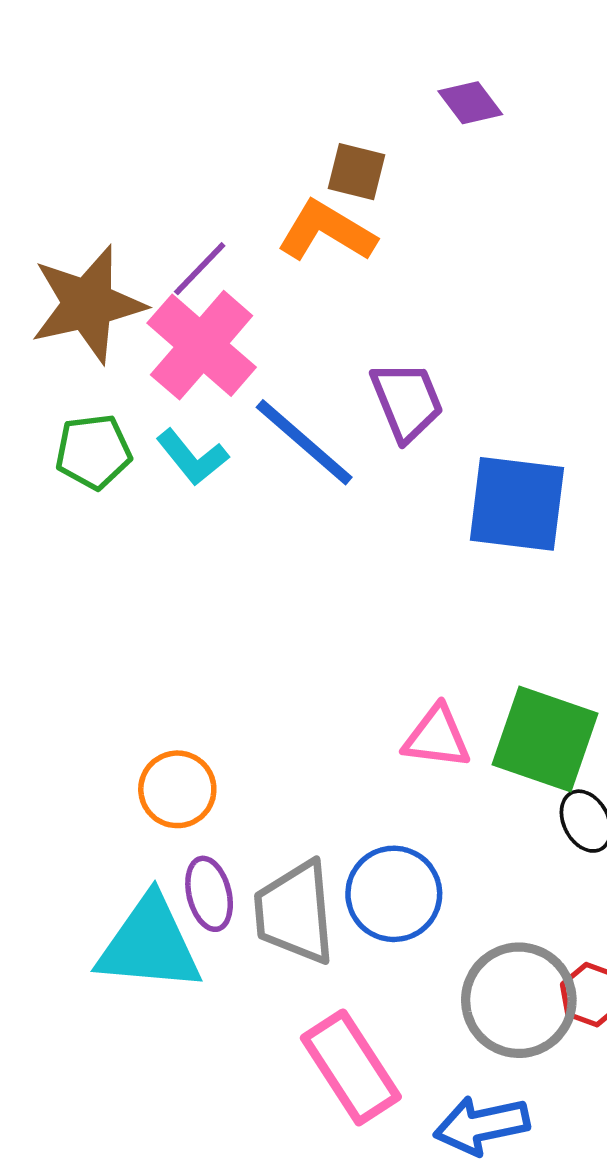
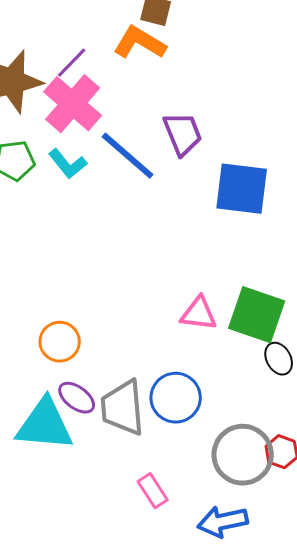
purple ellipse: (209, 894) -> (77, 398), turned -39
pink rectangle: (351, 1067) -> (153, 491), size x0.6

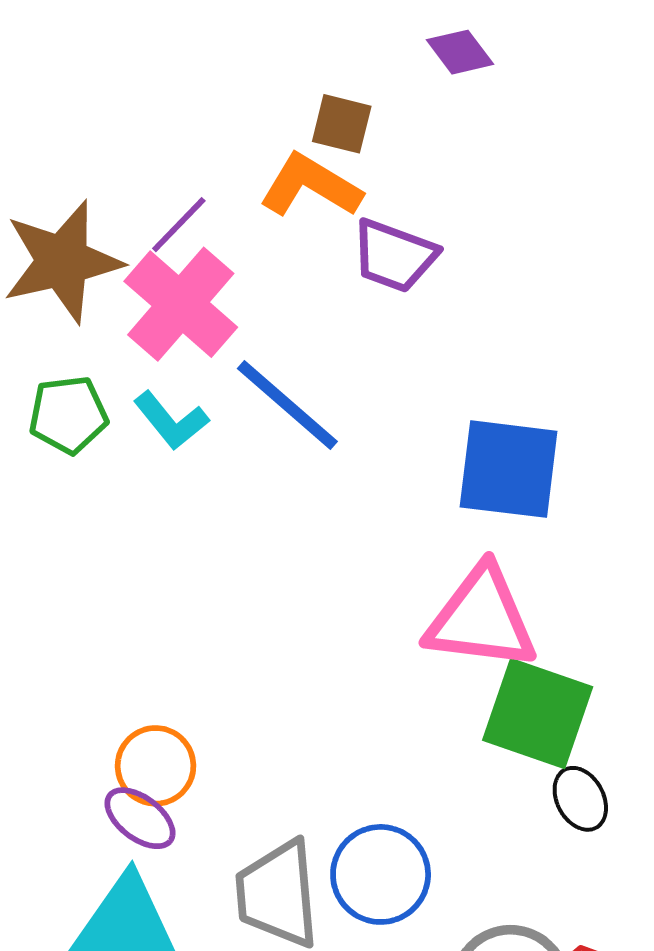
purple trapezoid: (183, 134) -> (394, 256), moved, turned 132
pink triangle: (199, 314) -> (481, 618), moved, size x1.6
purple ellipse: (77, 398) -> (140, 818), moved

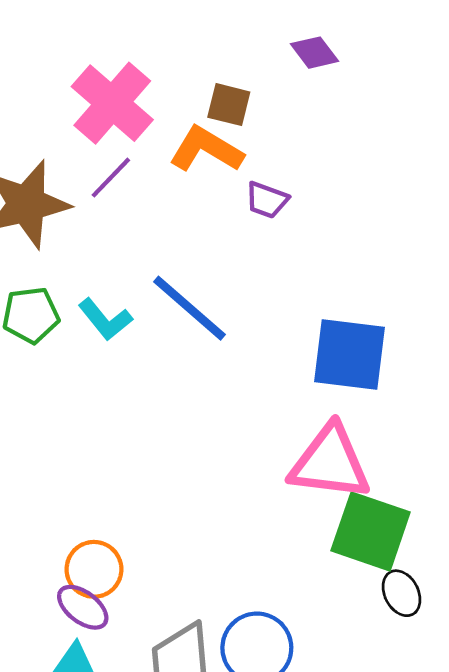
purple trapezoid: (394, 256) -> (267, 200), size x0.7
pink cross: (181, 304) -> (112, 103), moved

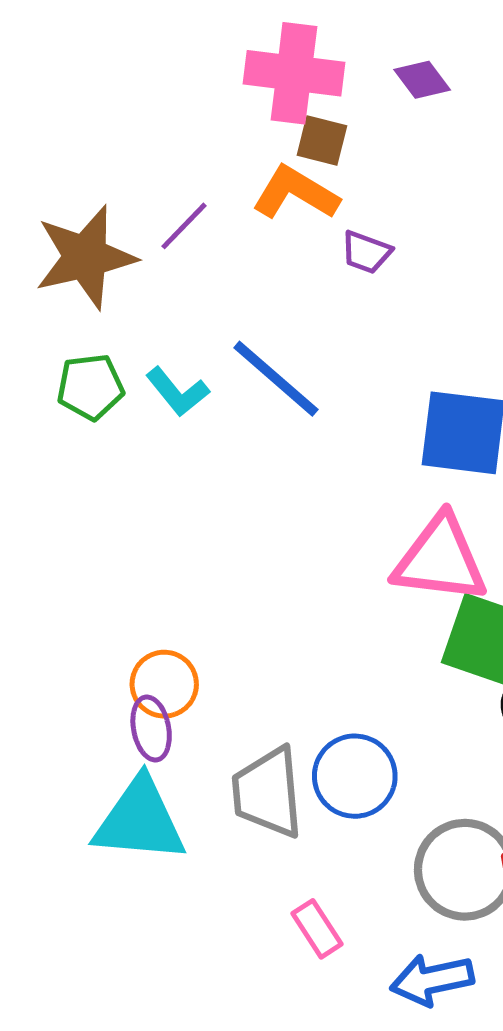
pink cross: (112, 103) -> (294, 73), moved, turned -34
purple ellipse: (83, 607) -> (151, 728), turned 42

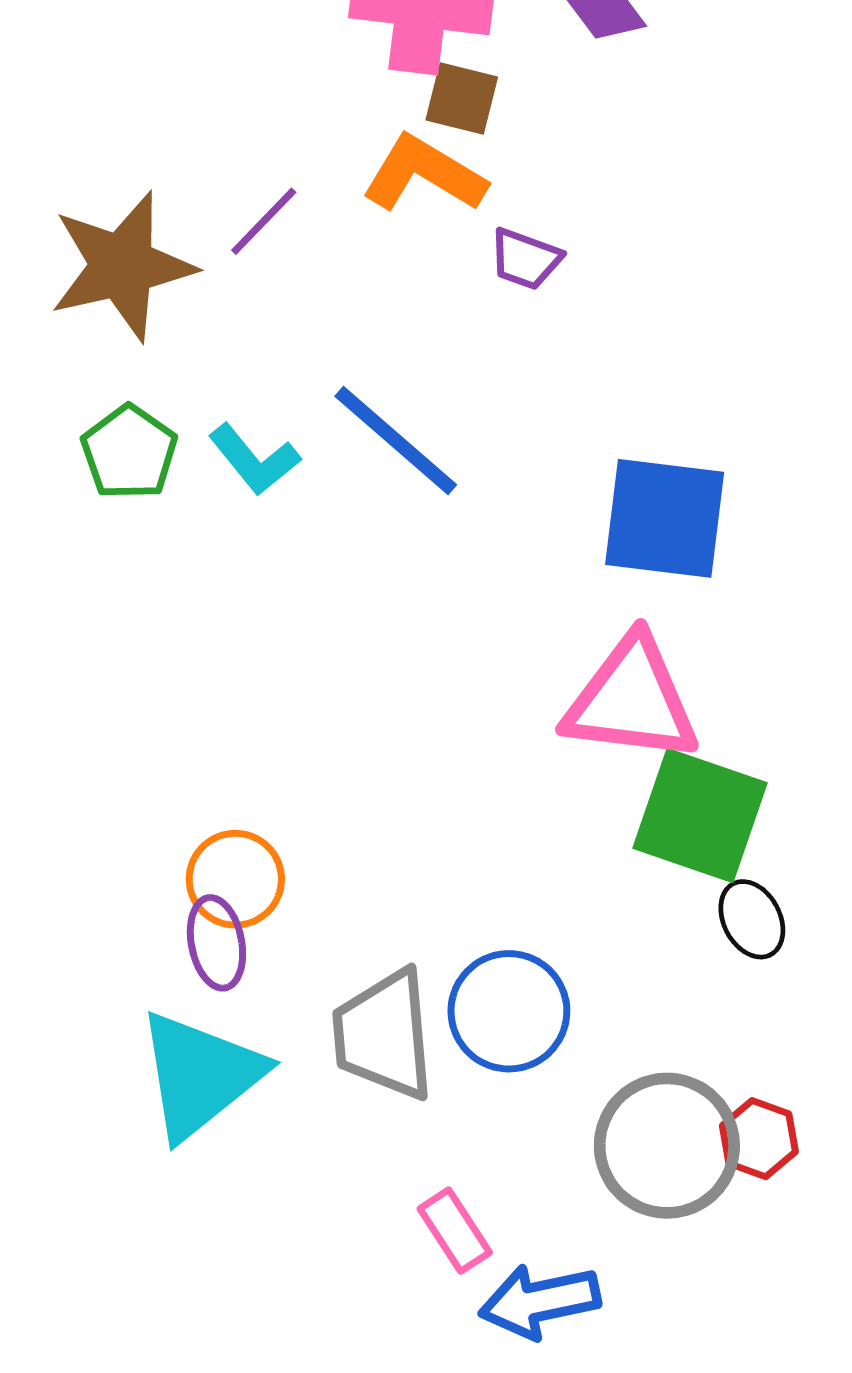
green pentagon: (90, 387) -> (129, 452), turned -30
cyan triangle: (140, 820) -> (200, 1075), turned -44
blue arrow: (432, 980) -> (540, 1301), moved

